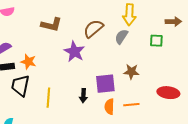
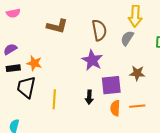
brown semicircle: (93, 29) -> (99, 30), turned 120
purple star: (74, 52) -> (92, 60), moved

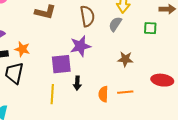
purple star: (92, 60) -> (80, 46), turned 30
purple square: (111, 85) -> (61, 64), moved
yellow line: (54, 99) -> (52, 94), moved

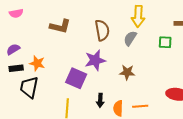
brown star: (125, 59) -> (127, 72), moved
purple square: (61, 64) -> (76, 78), turned 30
black arrow: (77, 83) -> (100, 100), moved

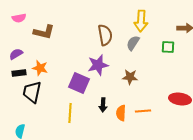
brown L-shape: (60, 26) -> (44, 32), moved

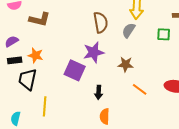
orange line: (143, 111) -> (140, 89), moved, turned 42
yellow line: (70, 113) -> (45, 106), moved
orange semicircle: (121, 113) -> (105, 116), moved

